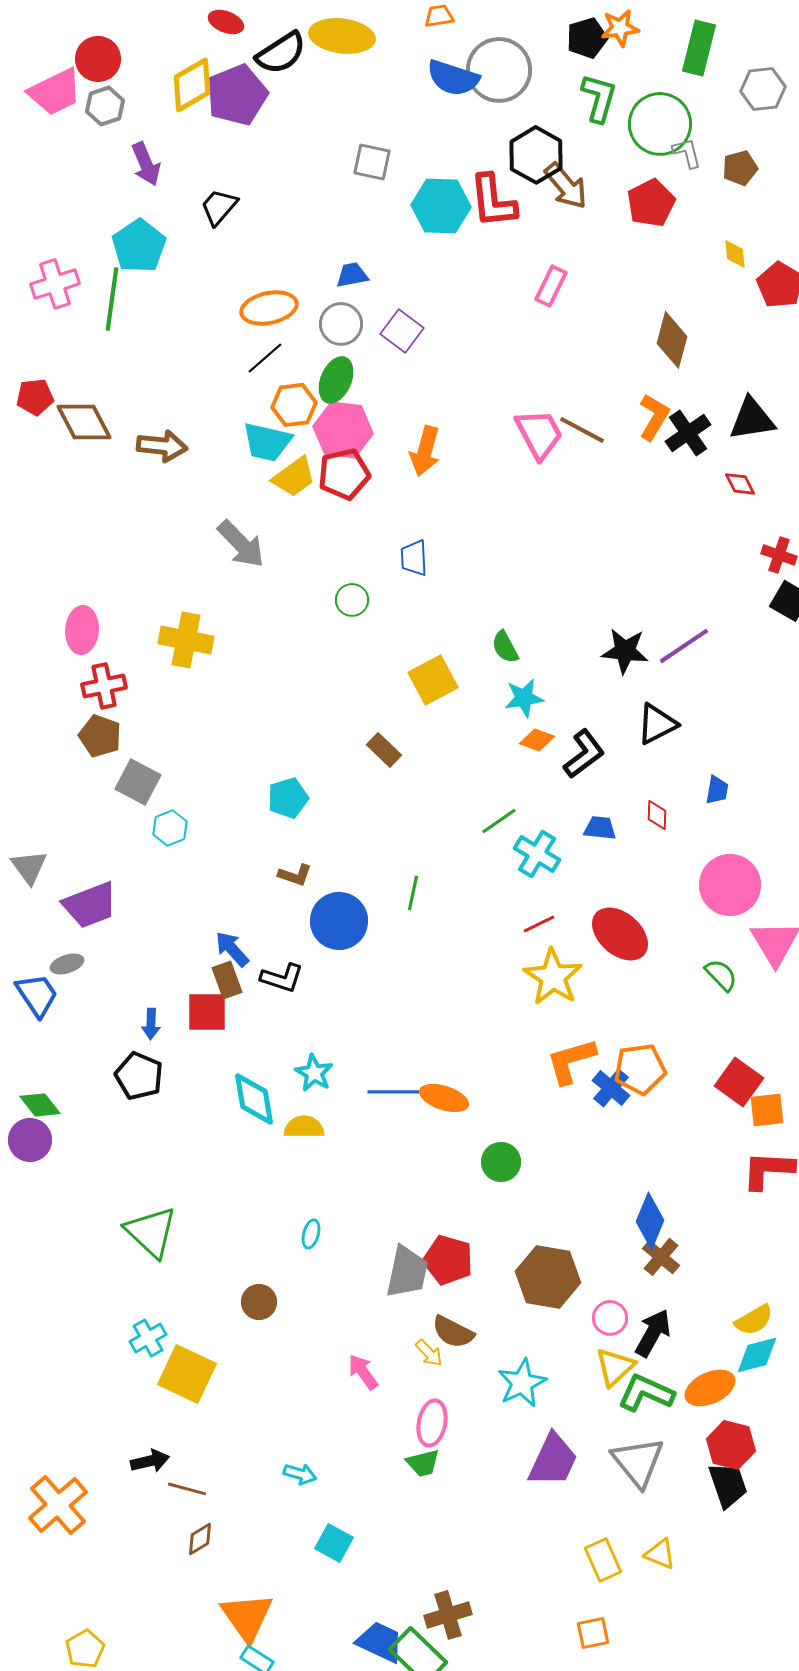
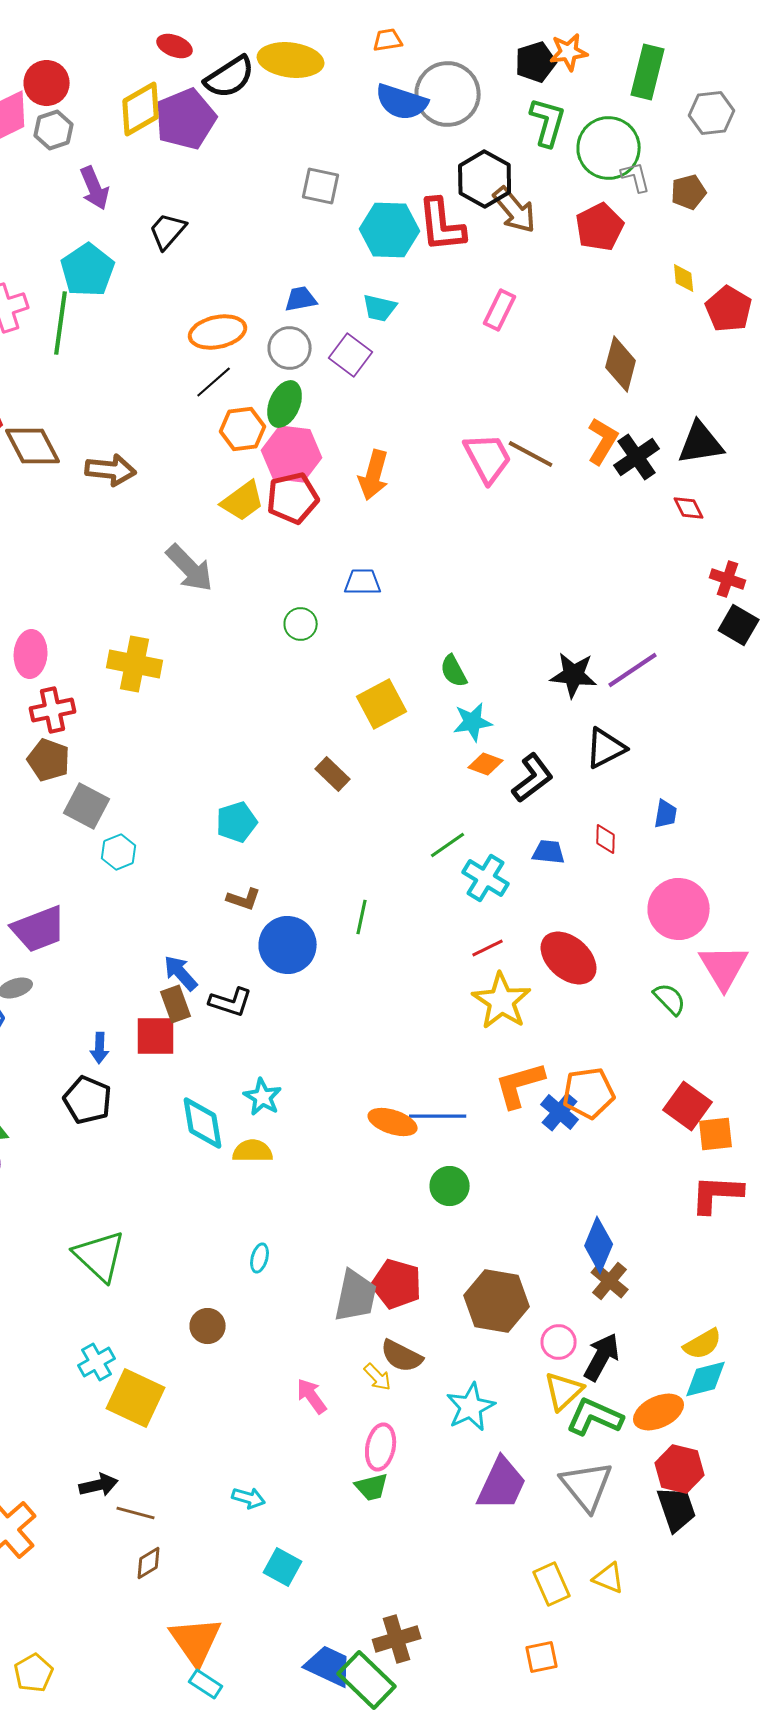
cyan trapezoid: (267, 442) -> (380, 308), moved, size x0.7
blue trapezoid: (414, 558) -> (363, 582), turned 93
blue line: (396, 1092) -> (438, 1116), moved

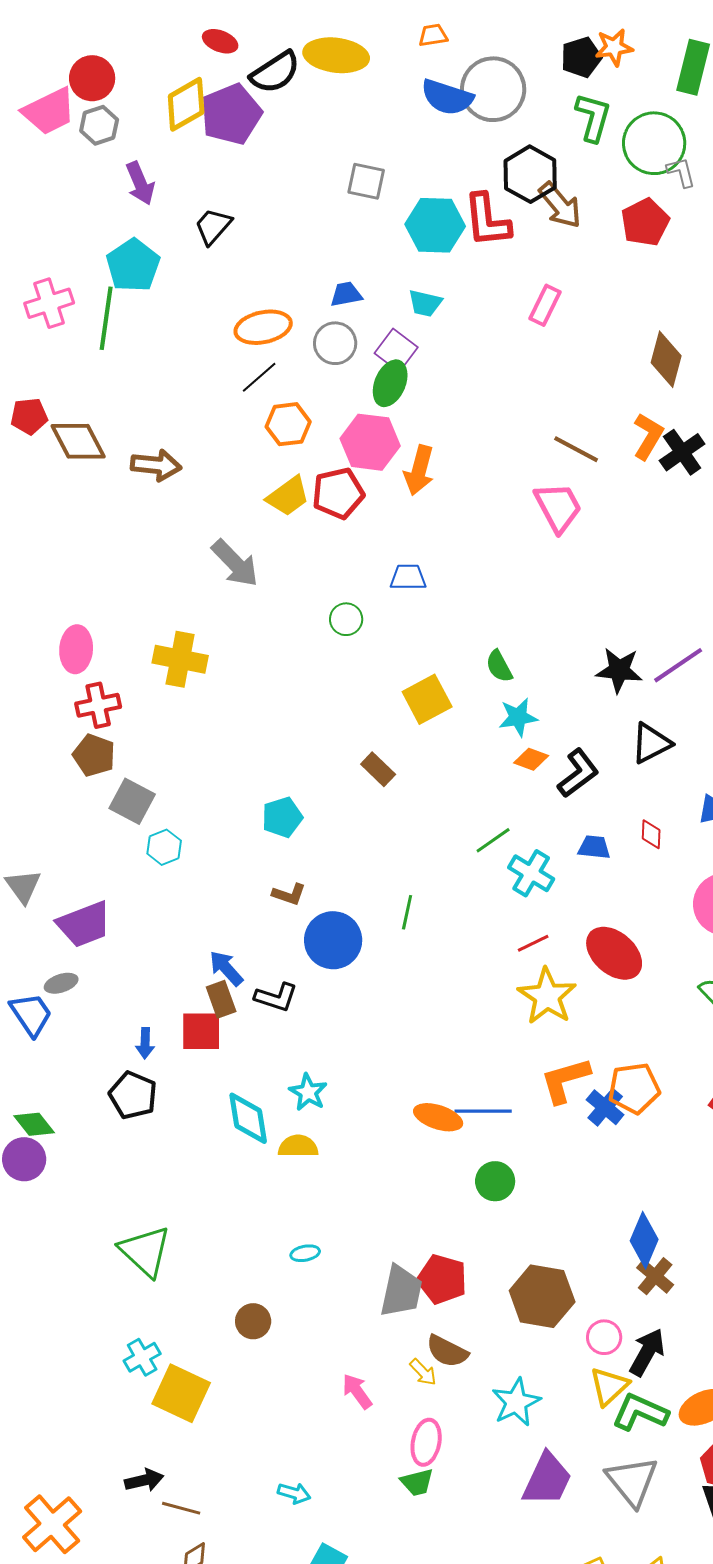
green ellipse: (285, 404) -> (390, 383), moved
pink hexagon: (292, 454) -> (370, 442), moved
pink trapezoid: (488, 458) -> (558, 507), moved
cyan ellipse: (260, 1258) -> (305, 1253), turned 64

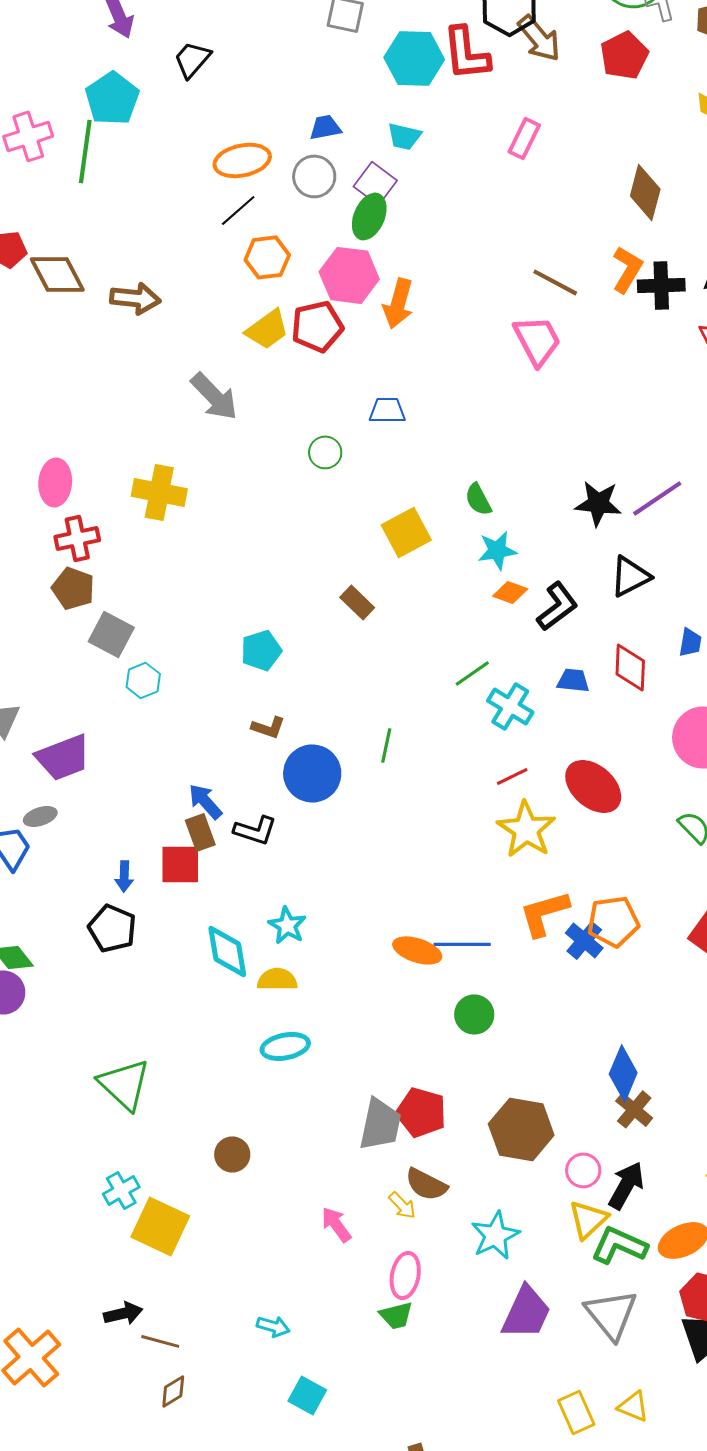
black cross: (682, 452) -> (661, 285), turned 33
red diamond: (651, 834) -> (630, 667), size x1.6
cyan ellipse: (305, 1253) -> (285, 1046), moved, size x1.6

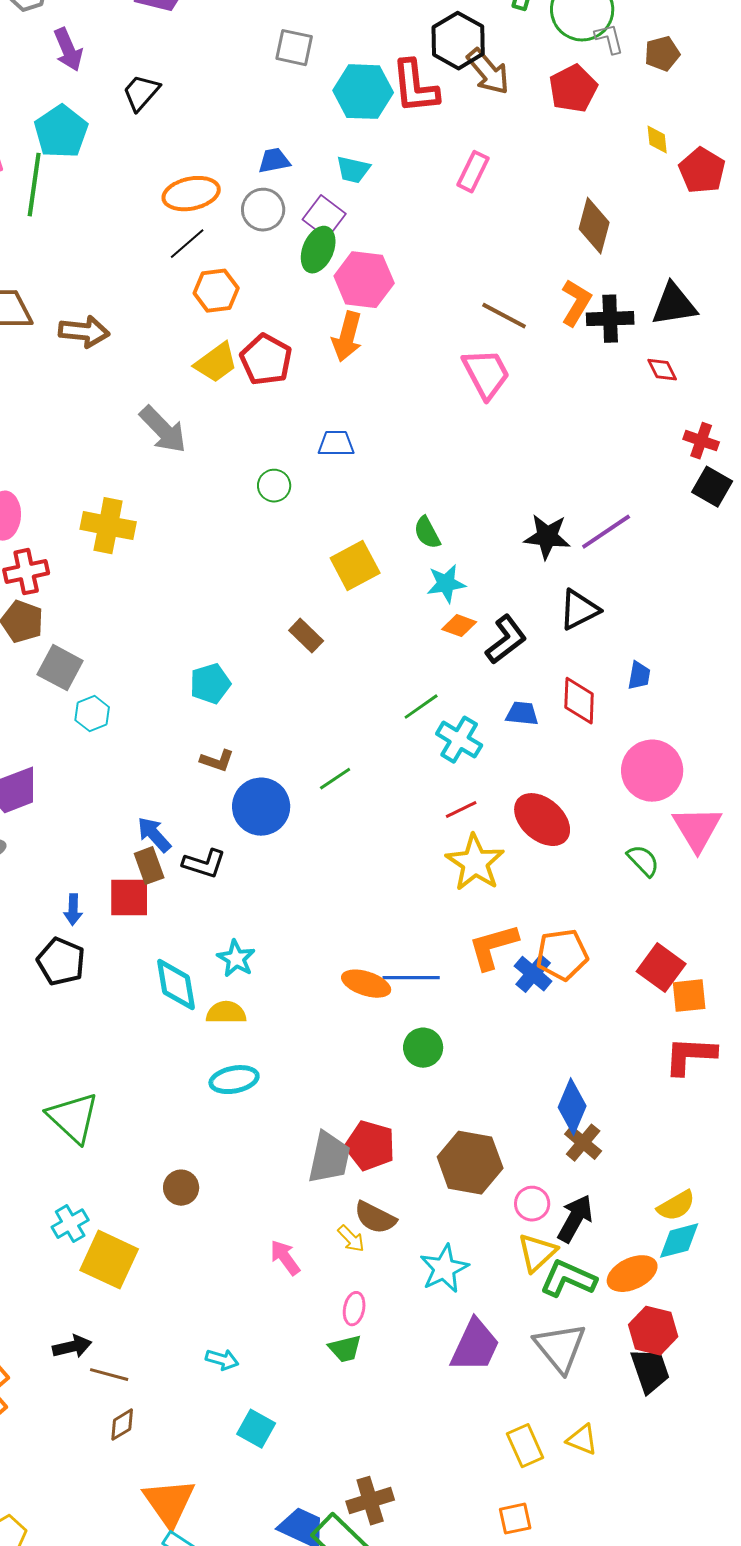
pink hexagon: (349, 275) -> (364, 280), moved
red pentagon: (317, 326) -> (266, 360), turned -30
green line: (386, 745) -> (335, 779), turned 44
pink ellipse: (405, 1275) -> (354, 1309), size x0.7

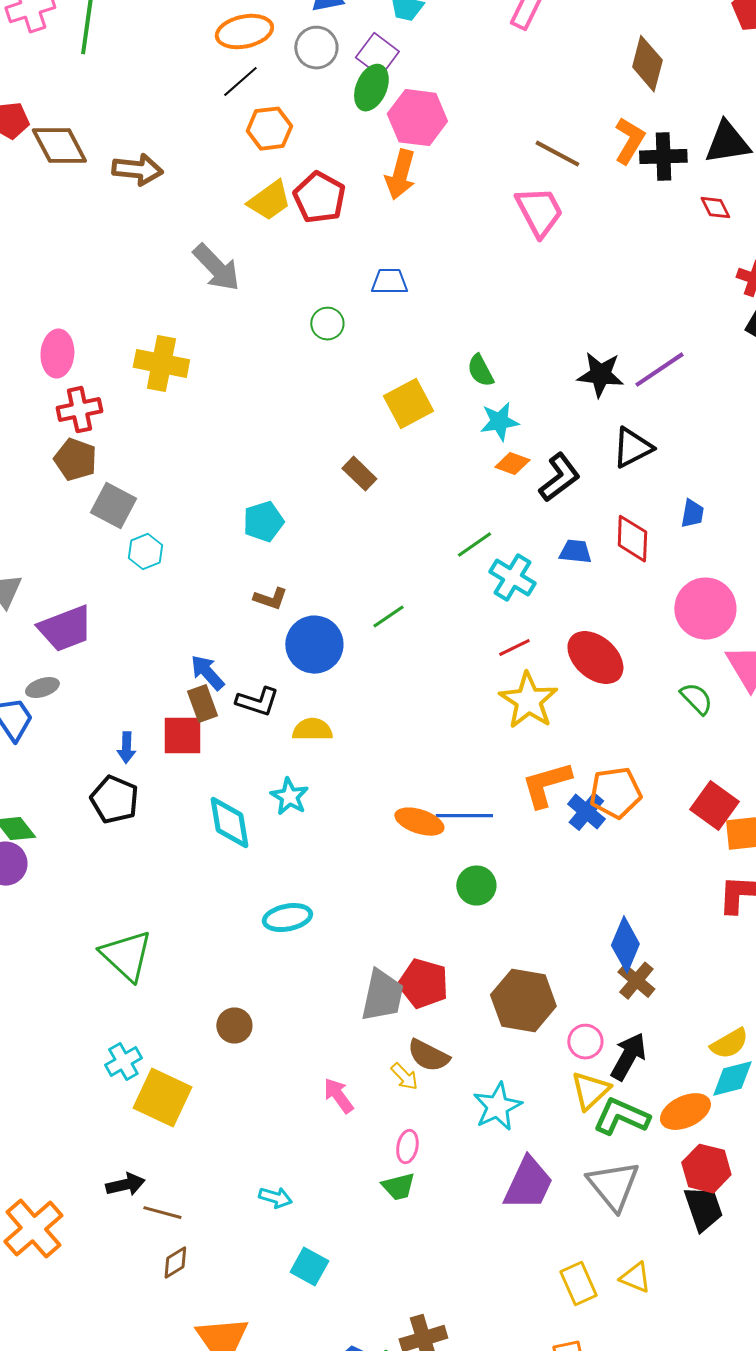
yellow semicircle: (226, 1013) -> (312, 730), moved

